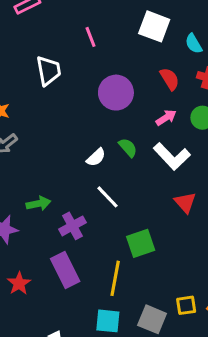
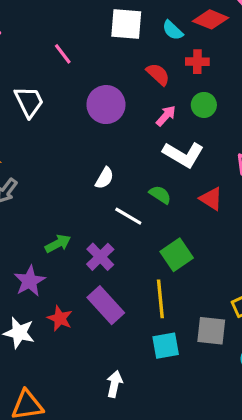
green semicircle: (128, 148) -> (160, 195), moved
red star: (19, 283) -> (60, 318), moved

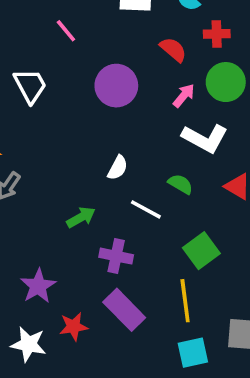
green circle: (204, 105) -> (226, 82), size x1.4
green arrow: (58, 244) -> (81, 217), moved
purple cross: (100, 257) -> (116, 256), turned -32
red star: (60, 318) -> (74, 327), turned -30

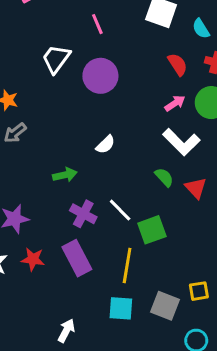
white trapezoid: (30, 86) -> (56, 59), turned -132
purple circle: (116, 86) -> (100, 76), moved
green semicircle: (181, 184) -> (164, 177), moved
white line: (146, 209) -> (120, 210), moved

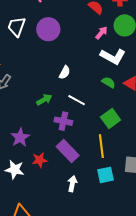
white line: (120, 210) -> (77, 100), moved
white arrow: (66, 331) -> (72, 184), moved

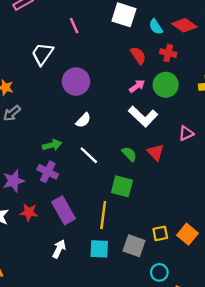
purple circle: (48, 29) -> (76, 81), moved
green semicircle: (108, 82) -> (129, 154), moved
green square: (111, 119) -> (122, 186), turned 36
purple cross: (63, 121) -> (48, 172), moved

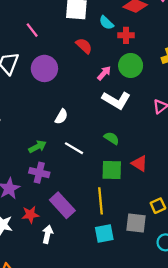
cyan semicircle: (156, 27) -> (106, 23), moved
red semicircle: (138, 56) -> (84, 46), moved
purple circle: (76, 81) -> (44, 68), moved
red triangle: (155, 152) -> (139, 163), moved
white arrow: (59, 249) -> (47, 234), moved

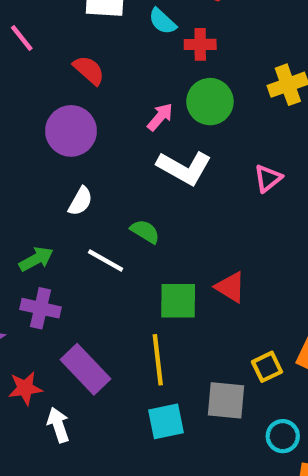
red semicircle: (84, 46) -> (89, 70), moved
purple circle: (44, 68) -> (71, 131), moved
green semicircle: (112, 138) -> (145, 231), moved
white arrow: (47, 234) -> (58, 425), turned -30

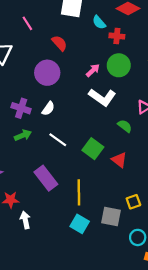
green semicircle: (145, 231) -> (125, 126), moved
green square: (178, 301) -> (93, 149), moved, turned 30
purple cross: (41, 308) -> (21, 108), moved
purple rectangle: (85, 369) -> (46, 178), moved
cyan square: (166, 421) -> (80, 224), turned 36

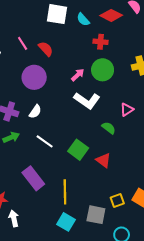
cyan semicircle: (99, 22) -> (83, 19), moved
pink line: (27, 23) -> (23, 43), moved

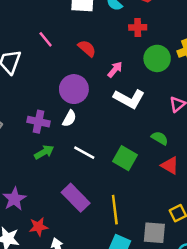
red semicircle: (46, 49) -> (87, 48), moved
green circle: (103, 70) -> (157, 58), moved
purple circle: (34, 77) -> (74, 89), moved
green semicircle: (109, 128) -> (160, 138), moved
red triangle: (103, 160) -> (170, 165), moved

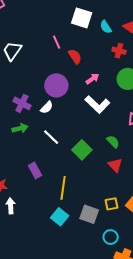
pink line: (46, 39) -> (57, 42), moved
purple rectangle: (76, 198) -> (35, 170), size x0.7

